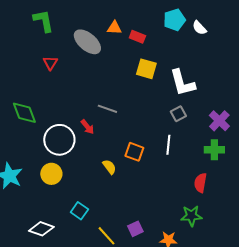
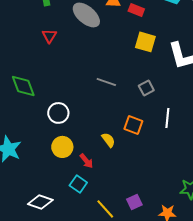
gray square: (178, 114) -> (146, 88), moved
red arrow: (87, 127) -> (86, 161), moved
white circle: (59, 140) -> (58, 113), size x0.7
yellow circle: (51, 174) -> (62, 147), moved

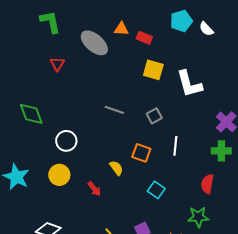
yellow circle: (62, 147) -> (59, 175), moved
cyan square: (78, 184) -> (156, 190), moved

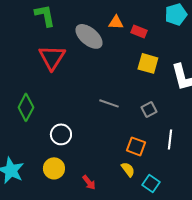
red triangle: (57, 64) -> (52, 57), size x1.8
green diamond: (31, 114) -> (26, 107), turned 48
yellow semicircle: (116, 168) -> (128, 169), moved

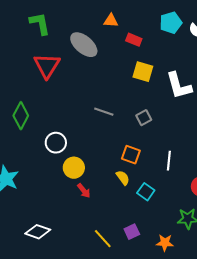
orange triangle: (116, 22) -> (111, 21), moved
white line: (170, 139) -> (169, 161), moved
yellow circle: (54, 168) -> (74, 168), moved

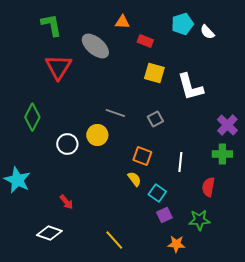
yellow circle: (74, 168) -> (97, 135), moved
red arrow: (84, 191) -> (66, 202), moved
purple square: (132, 232) -> (164, 215), moved

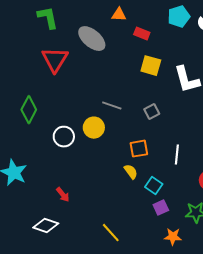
orange square: (142, 156) -> (139, 149), turned -30

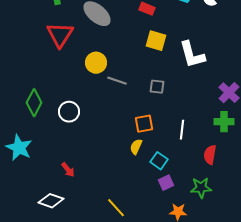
green diamond: (29, 110) -> (34, 103), moved
gray square: (152, 112) -> (157, 87), turned 35
yellow circle: (94, 128) -> (96, 63), moved
yellow semicircle: (131, 172) -> (136, 147), turned -119

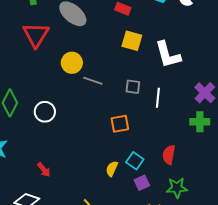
white line: (182, 130) -> (158, 98), moved
yellow semicircle: (136, 147) -> (112, 169), moved
red semicircle: (210, 155) -> (169, 155), moved

